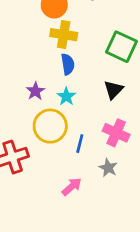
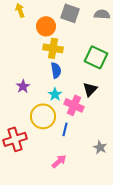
purple star: (35, 91) -> (23, 86), moved
pink cross: (116, 133) -> (74, 105), moved
gray star: (108, 168) -> (100, 147), moved

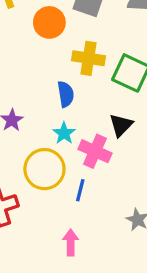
yellow cross: (53, 48) -> (88, 58), moved
pink arrow: (59, 161) -> (71, 242), turned -49

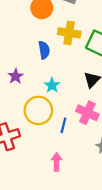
blue semicircle: (66, 94) -> (44, 50), moved
pink cross: (95, 151) -> (87, 113), moved

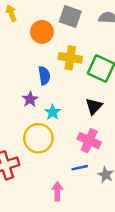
purple star: (16, 76) -> (30, 99), moved
blue line: (63, 125) -> (80, 168), moved, turned 63

